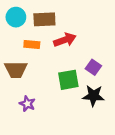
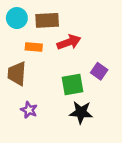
brown trapezoid: (16, 70) -> (17, 74), turned 95
black star: (93, 96) -> (81, 112), moved

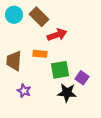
brown rectangle: (47, 20) -> (39, 17), turned 48
orange rectangle: (34, 47) -> (40, 54), moved
purple square: (99, 71) -> (82, 78), moved

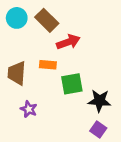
purple square: (82, 78) -> (98, 130), moved
black star: (67, 93) -> (99, 101), moved

